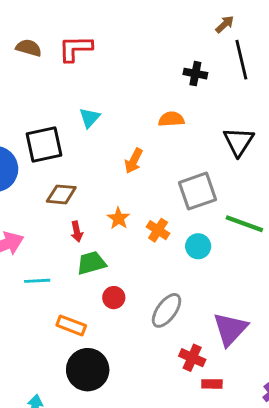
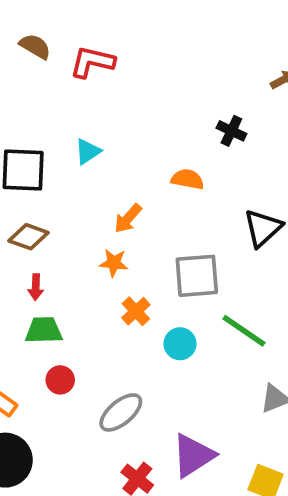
orange star: (118, 218) -> (114, 263), moved, turned 30

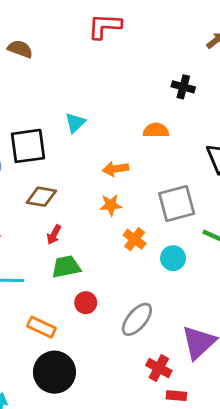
red L-shape: (92, 62) -> (105, 26), moved
orange arrow: (128, 218) -> (116, 169), turned 50
red arrow: (36, 287) -> (54, 235), turned 36

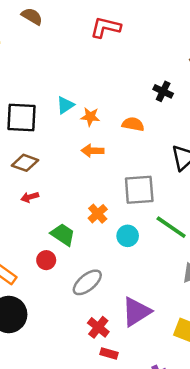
brown semicircle: (20, 49) -> (32, 16), moved
orange star: (111, 205) -> (90, 117), moved
red arrow: (54, 235) -> (30, 197), turned 35
green trapezoid: (66, 267) -> (63, 235), moved, turned 35

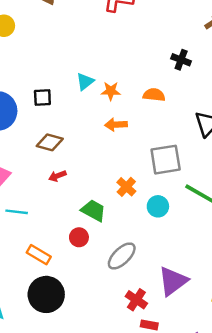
black square: (21, 117) -> (42, 98), size x0.6

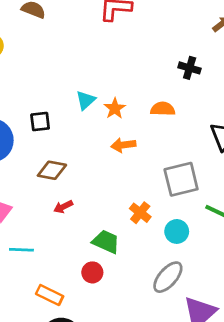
orange star: (111, 91) -> (115, 108), turned -30
gray ellipse: (122, 256) -> (168, 277), moved

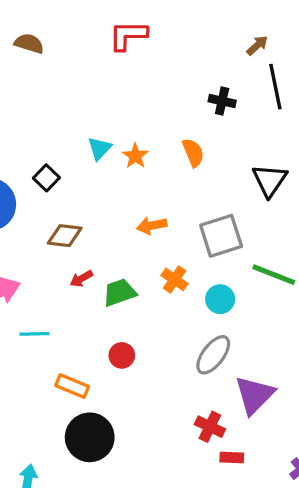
orange semicircle: (163, 109) -> (193, 153), turned 70
black square: (40, 122) -> (46, 178), turned -35
orange arrow: (123, 145) -> (152, 226), moved
green trapezoid: (106, 242) -> (120, 292), moved, turned -40

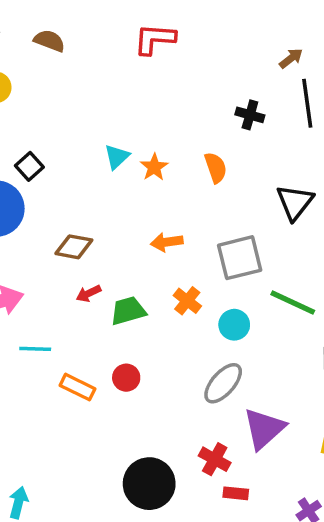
black square: (46, 178) -> (29, 166), moved
orange rectangle: (72, 386) -> (78, 387), moved
black circle: (90, 437) -> (149, 484), moved

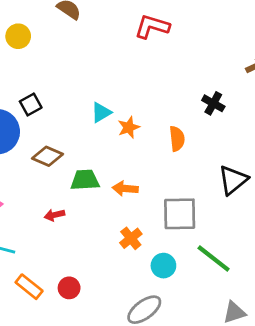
brown diamond: (74, 247) -> (47, 156), moved
green trapezoid: (128, 311) -> (85, 180), moved

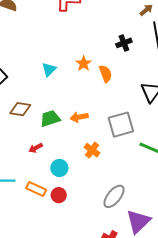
black cross: (213, 103) -> (124, 43), turned -35
orange star: (129, 127) -> (84, 64), moved
cyan circle: (163, 266) -> (59, 168), moved
orange rectangle: (29, 287) -> (36, 189), moved

